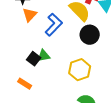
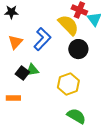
orange triangle: (30, 15) -> (15, 42), moved
orange rectangle: (25, 84) -> (13, 98), turned -32

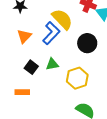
yellow semicircle: (68, 25) -> (62, 19), moved
green triangle: (32, 70) -> (52, 64), moved

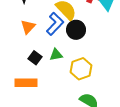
black circle: (87, 43) -> (76, 30), moved
orange rectangle: (22, 92) -> (26, 83), size x1.5

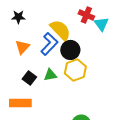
yellow hexagon: (81, 69) -> (75, 70), moved

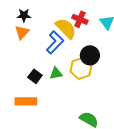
red cross: (86, 15) -> (80, 19), moved
orange triangle: (22, 47) -> (22, 32), moved
black circle: (70, 50) -> (90, 55), moved

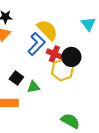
red cross: (80, 19) -> (54, 54), moved
green triangle: (56, 73) -> (33, 87), moved

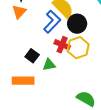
red cross: (54, 54) -> (62, 45), moved
black circle: (71, 57) -> (77, 24), moved

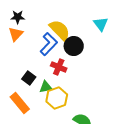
yellow hexagon: (78, 48) -> (57, 98), moved
orange rectangle: (23, 81) -> (20, 103), turned 50

